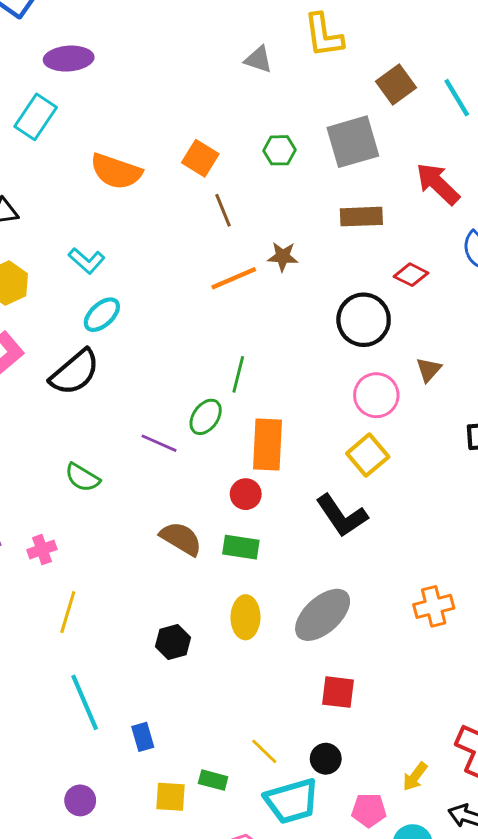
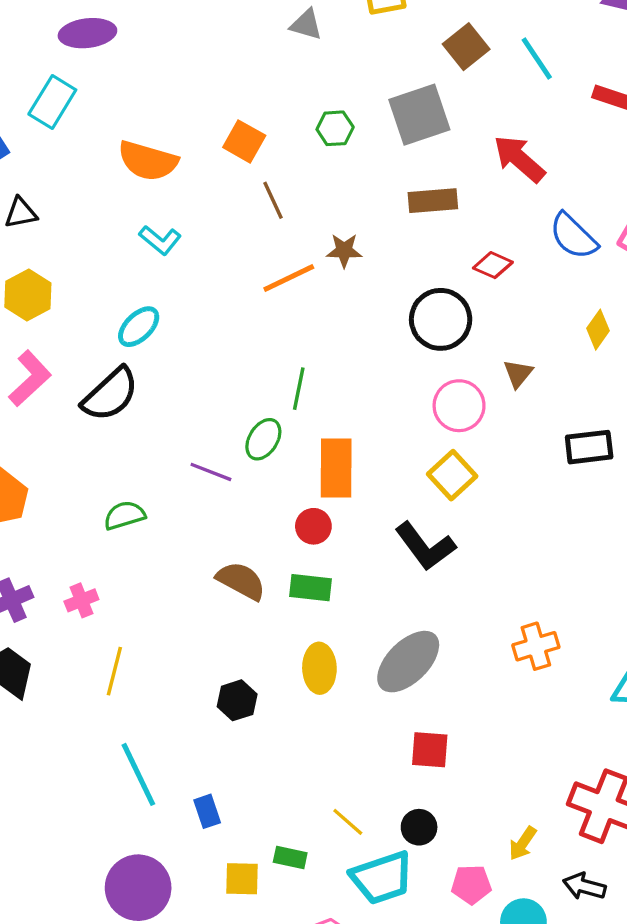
cyan L-shape: (87, 261) -> (160, 240), moved
green semicircle: (82, 478) -> (124, 515), turned 135
purple circle: (80, 800) -> (138, 888), size x1.8

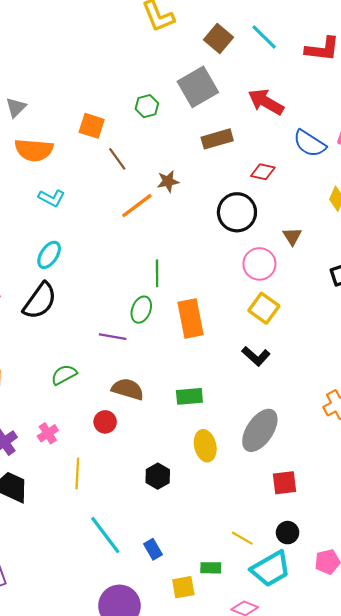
gray triangle: (306, 25) -> (16, 107), moved, turned -50
red circle: (313, 526) -> (105, 422), moved
black L-shape: (425, 546) -> (256, 356), size x0.7
brown semicircle: (241, 581) -> (128, 389), moved

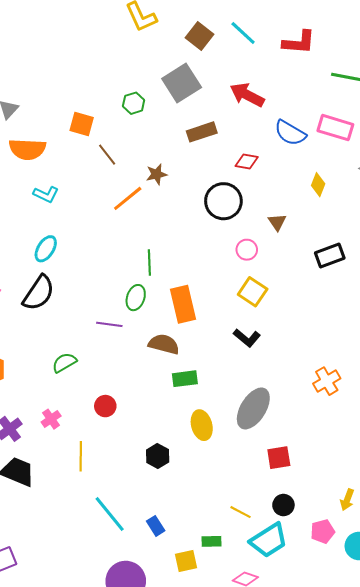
pink circle: (259, 264) -> (247, 250), size x0.7
brown semicircle: (128, 389) -> (164, 344), moved

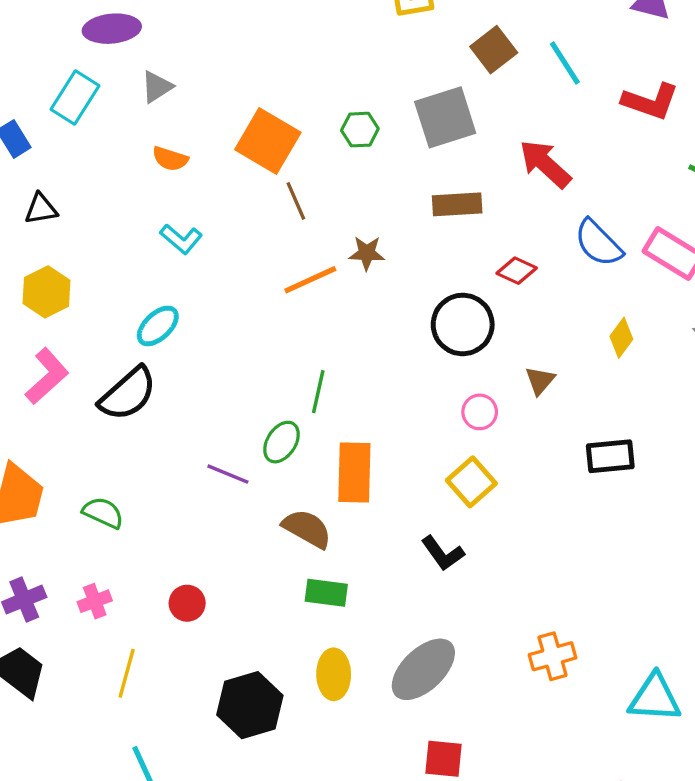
orange square: (82, 124) -> (268, 141), size x1.5
orange semicircle: (27, 149) -> (170, 159), size x0.6
green semicircle: (64, 363) -> (103, 513), moved, turned 40
black hexagon: (158, 456) -> (250, 705), size x1.6

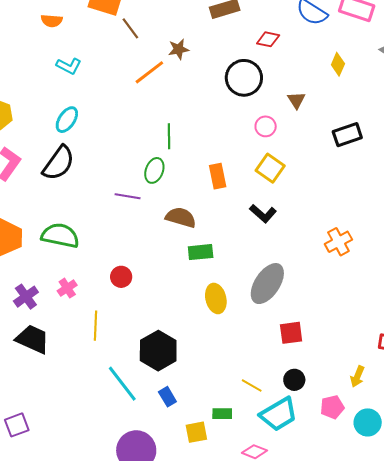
orange rectangle: (354, 473) -> (218, 176), moved, size x0.7
green semicircle: (103, 513) -> (60, 236), size x1.5
orange cross: (553, 656) -> (338, 242), moved
black hexagon: (250, 705) -> (158, 351), moved

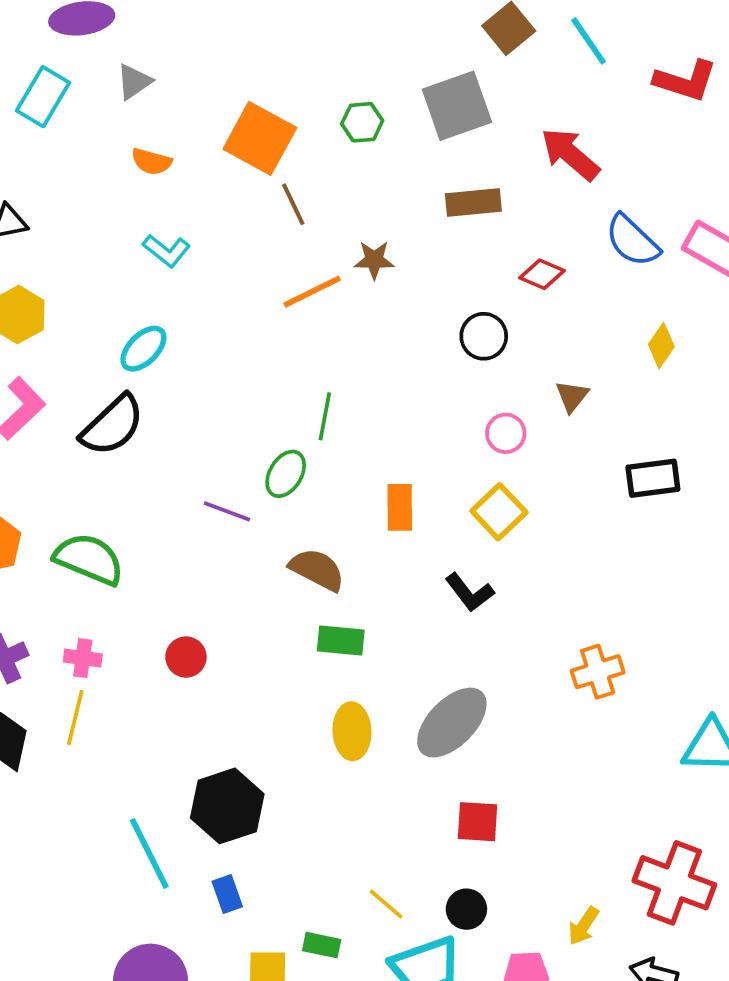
black circle: (244, 78) -> (484, 336), size x0.7
pink cross: (67, 288) -> (83, 658), turned 30
yellow line: (95, 326) -> (75, 718), moved

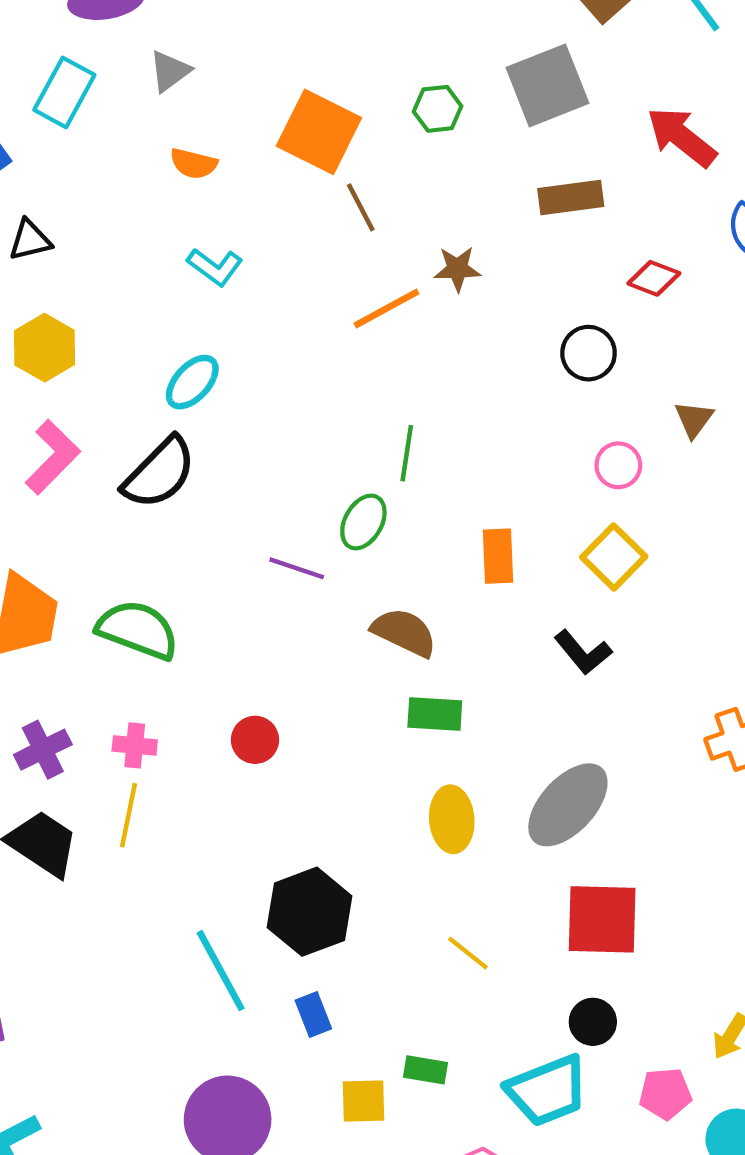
red square: (478, 822) -> (602, 919), size x1.5
yellow line: (386, 904) -> (468, 953), moved

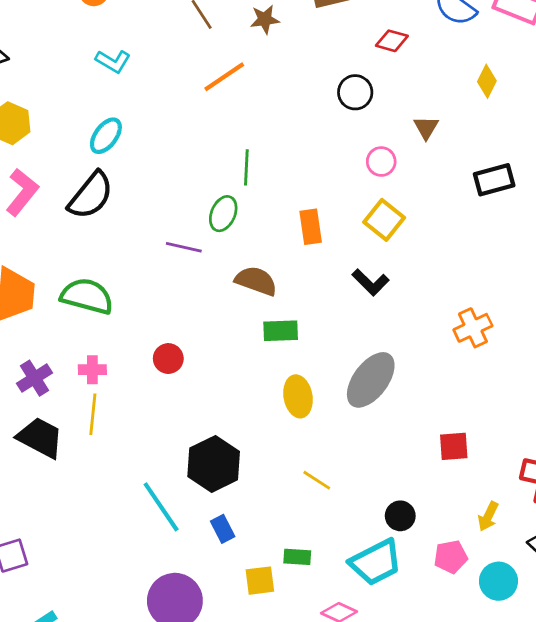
brown star: (457, 269) -> (265, 19), moved
red square: (602, 919) -> (454, 446), moved, size x0.6

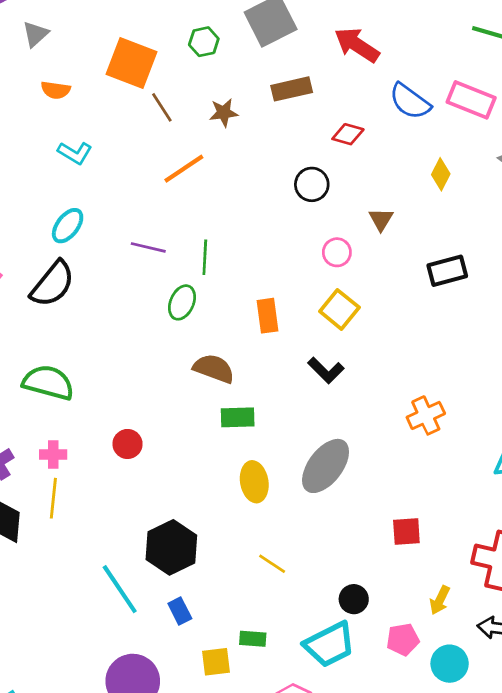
purple line: (184, 247) -> (148, 247), moved

